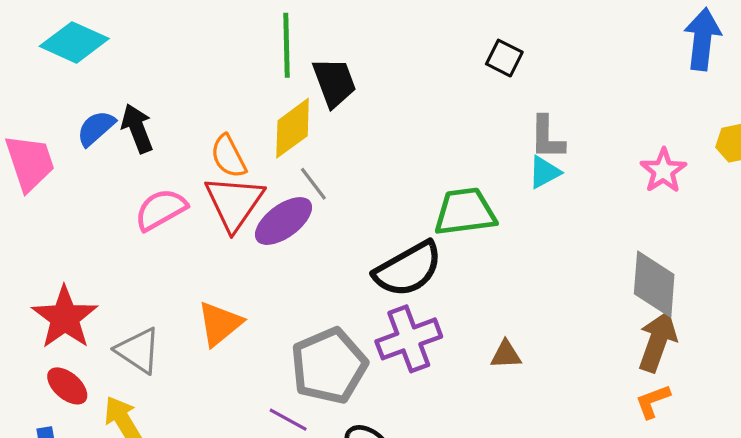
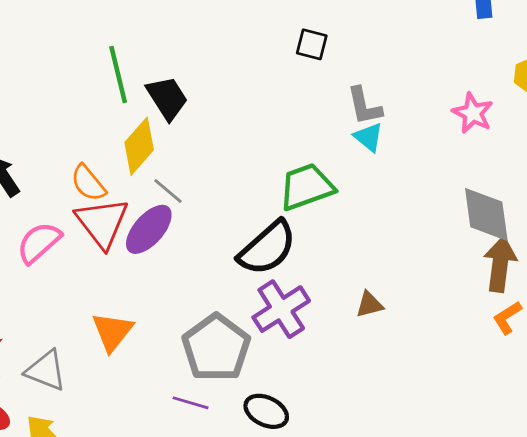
cyan triangle: (544, 172) -> (369, 137), turned -40

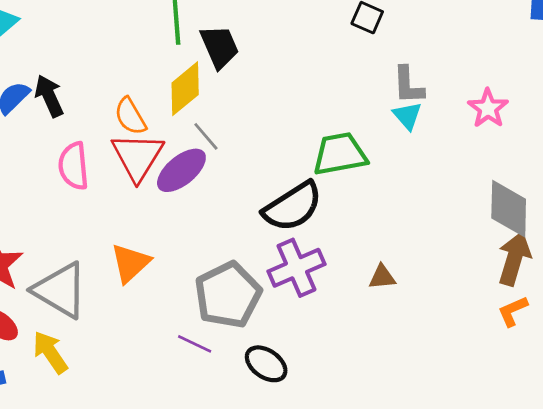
pink star: (473, 113) -> (488, 108), moved
pink semicircle: (39, 243) -> (74, 166), turned -63
gray triangle: (46, 371) -> (60, 290), size x1.4

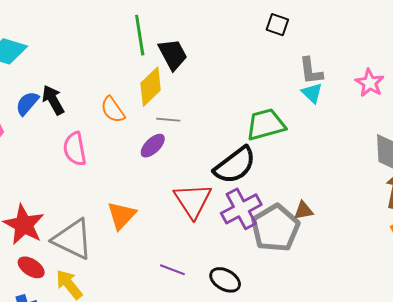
gray line: (206, 136) -> (168, 120), turned -40
red triangle: (138, 157) -> (193, 201), moved
purple ellipse: (181, 170) -> (153, 146), size x0.7
gray pentagon: (228, 295) -> (275, 228), moved

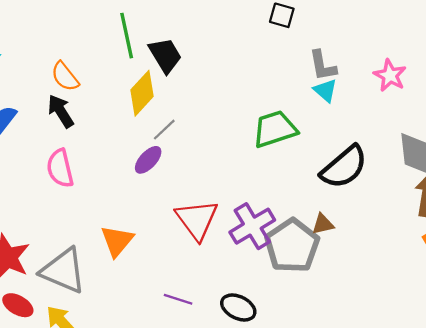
black arrow: (53, 100) -> (61, 111), moved
orange semicircle: (113, 110) -> (65, 77), moved
gray line: (168, 120) -> (164, 130), turned -45
black semicircle: (235, 165) -> (344, 167), moved

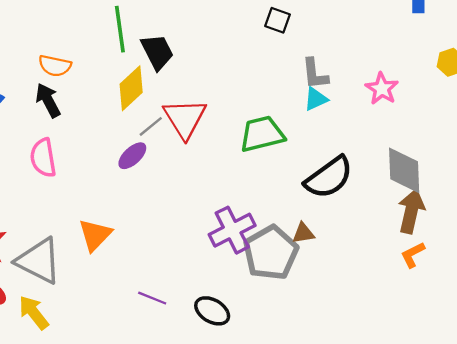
orange semicircle: (65, 77) -> (55, 66), turned -44
cyan triangle: (325, 90) -> (316, 99), turned 50
red triangle: (197, 220) -> (185, 118), moved

